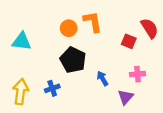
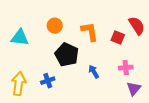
orange L-shape: (93, 22) -> (90, 32), moved
orange circle: (69, 28) -> (55, 26), moved
purple triangle: (125, 97) -> (134, 89), moved

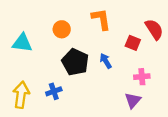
orange L-shape: (90, 32) -> (101, 19), moved
blue arrow: (94, 72) -> (106, 61), moved
purple triangle: (134, 89) -> (133, 100), moved

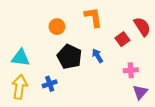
cyan triangle: (22, 43) -> (21, 58), moved
red square: (133, 43) -> (122, 39), turned 32
purple triangle: (133, 100) -> (140, 92), moved

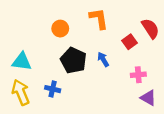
blue cross: (50, 84) -> (53, 89), turned 32
yellow arrow: (20, 87) -> (21, 92), turned -30
purple triangle: (140, 92) -> (148, 98), turned -42

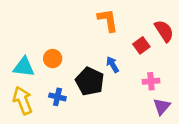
orange circle: (60, 29) -> (53, 59), moved
black pentagon: (73, 60) -> (90, 81), moved
purple triangle: (148, 98) -> (162, 106), turned 42

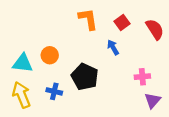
orange L-shape: (108, 20) -> (88, 19), moved
red square: (141, 45) -> (122, 22), moved
blue arrow: (113, 65) -> (113, 47), moved

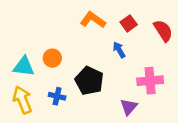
orange L-shape: (88, 19) -> (93, 20), turned -45
pink cross: (142, 77) -> (150, 81), size x1.5
purple triangle: (153, 100) -> (129, 107), moved

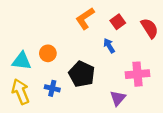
orange L-shape: (93, 20) -> (85, 18), turned -70

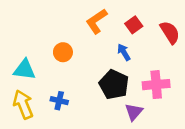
orange circle: (48, 53) -> (63, 52), moved
black pentagon: (82, 74) -> (114, 85), moved

